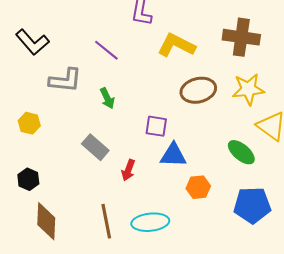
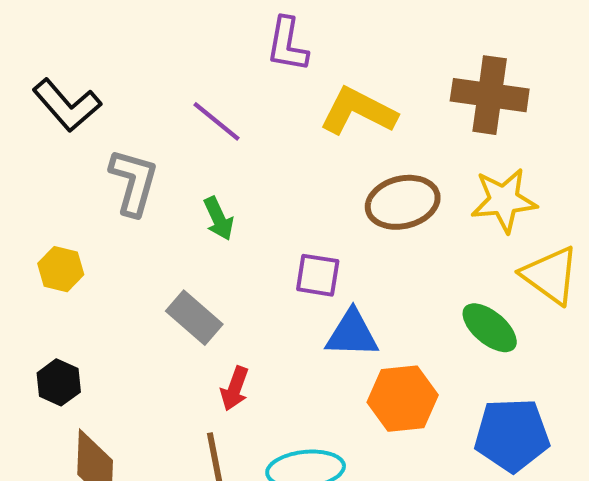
gray L-shape: (65, 80) -> (134, 182), turned -80
red arrow: (128, 170) -> (235, 388), moved
orange hexagon: (198, 187) -> (403, 399), size x1.4

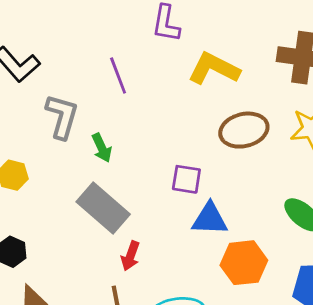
purple line: (217, 121) -> (118, 75), turned 30
green arrow: (219, 219) -> (102, 148), moved
gray rectangle: (194, 318) -> (103, 208), size x1.4

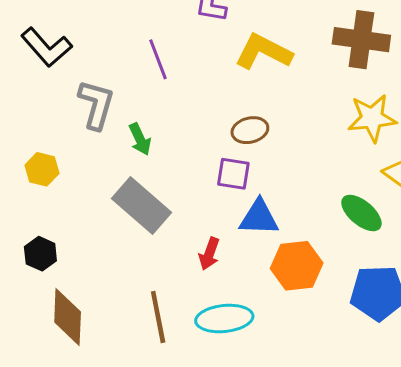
brown ellipse: (244, 130) -> (250, 130), moved, size x0.7
red arrow: (130, 256) -> (209, 254), moved

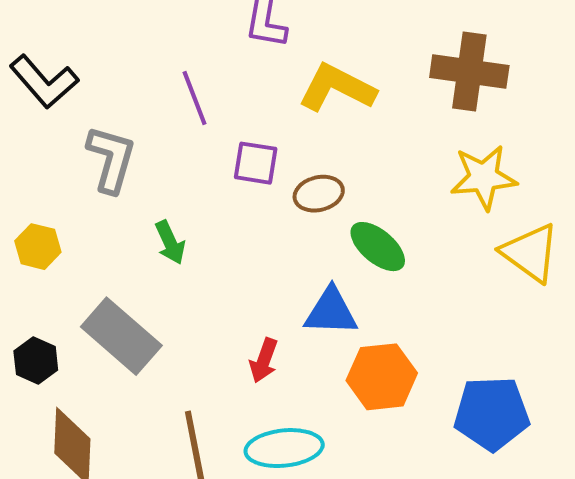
green arrow: (140, 139) -> (170, 242), moved
purple square: (233, 174) -> (256, 163), moved
gray rectangle: (141, 205) -> (121, 336), moved
green ellipse: (361, 213) -> (378, 247), moved

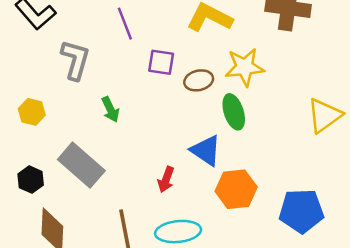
yellow star: (484, 177) -> (245, 67), moved
green ellipse: (378, 247) -> (234, 112), turned 32
yellow triangle: (530, 253) -> (324, 115), turned 48
blue triangle: (331, 312) -> (206, 151), turned 32

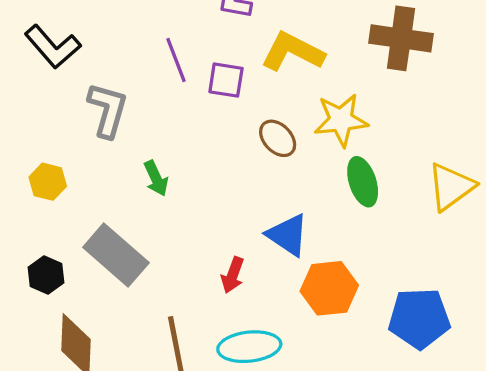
purple square: (161, 62) -> (226, 80), moved
brown ellipse: (199, 80) -> (278, 138), turned 60
green ellipse: (234, 112) -> (363, 182), moved

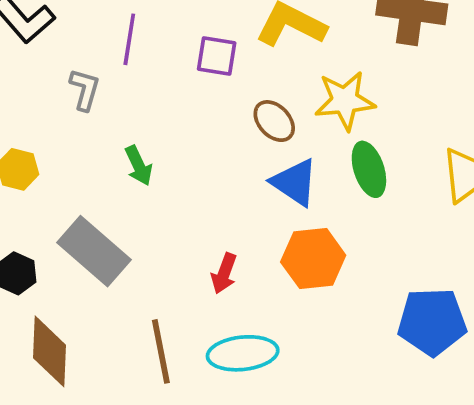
purple line: (176, 60) -> (129, 39), moved, turned 30
gray L-shape: (108, 110) -> (85, 89), size x0.7
blue triangle: (288, 235) -> (295, 182), moved
orange hexagon: (329, 288) -> (313, 259), moved

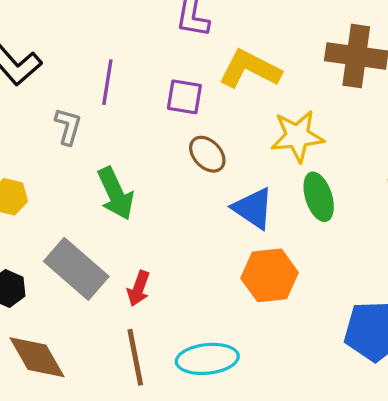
brown ellipse: (274, 121) -> (207, 154), moved
green arrow: (139, 166) -> (116, 193), size x1.5
red arrow: (224, 273) -> (138, 288), moved
brown diamond: (49, 351) -> (37, 357), turned -32

